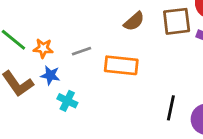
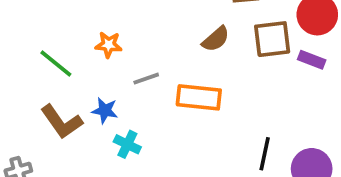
orange star: (43, 48) -> (109, 45), moved

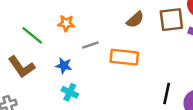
brown L-shape: (62, 122) -> (21, 67), moved
cyan cross: (127, 144) -> (70, 92), moved

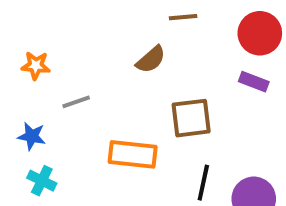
brown square: (171, 20) -> (191, 118), moved
orange rectangle: (124, 57) -> (133, 154), moved

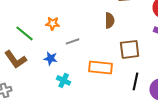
brown semicircle: (151, 59) -> (110, 20), turned -49
cyan cross: (42, 181) -> (64, 80), moved

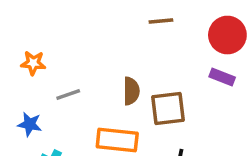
brown semicircle: (110, 20) -> (131, 91), moved

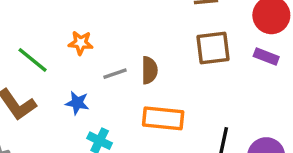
brown semicircle: (131, 91) -> (149, 70), moved
brown square: (168, 109) -> (213, 48), moved

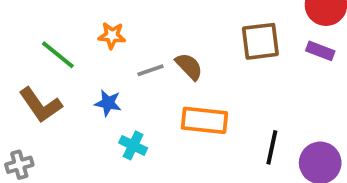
brown semicircle: (149, 70) -> (189, 66), turned -44

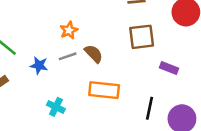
orange star: (112, 36) -> (69, 30), moved, turned -30
purple rectangle: (320, 51) -> (169, 68), moved
blue star: (108, 103) -> (39, 65), moved

